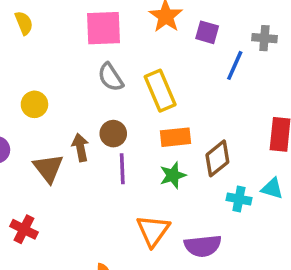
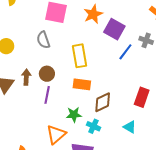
purple square: (207, 32) -> (114, 29), size x1.5
gray semicircle: (111, 77) -> (43, 40), moved
green star: (173, 175) -> (74, 115), moved
cyan cross: (239, 199) -> (93, 126), moved

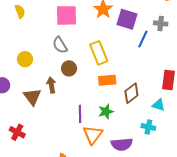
brown circle: (47, 74) -> (69, 68), moved
purple line: (47, 95) -> (80, 114), moved
cyan cross: (93, 126) -> (148, 127), moved
cyan triangle: (130, 127) -> (159, 105), moved

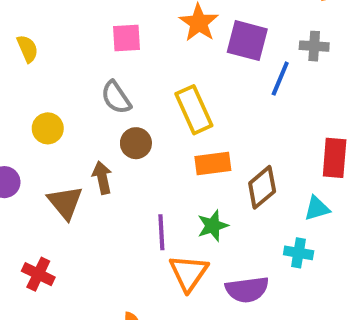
yellow semicircle: (20, 11) -> (27, 49), moved
pink square: (66, 15) -> (126, 38), size x0.7
cyan triangle: (159, 105) -> (317, 208), turned -32

